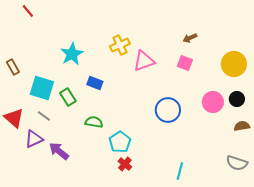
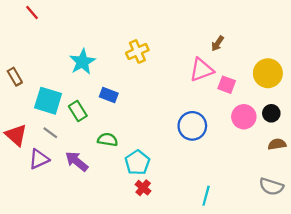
brown arrow: (190, 38) -> (217, 43), turned -32
pink triangle: (144, 61) -> (201, 70), moved
pink square: (185, 63) -> (227, 85), moved
purple arrow: (59, 151) -> (77, 161), moved

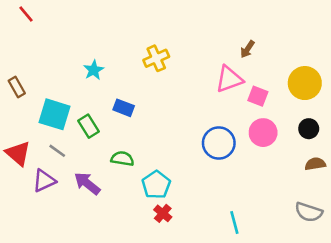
red line: (32, 13) -> (26, 14), moved
cyan star: (82, 62) -> (94, 70), size x0.7
pink circle: (244, 117) -> (263, 133), moved
cyan line: (206, 196) -> (234, 223), turned -30

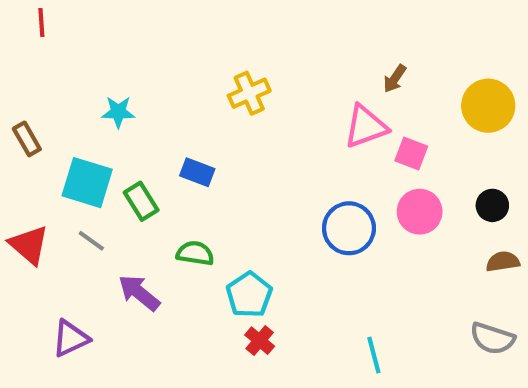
red line: (26, 14) -> (41, 23), turned 36
cyan star: (94, 70) -> (118, 112), moved, turned 30
yellow circle: (305, 83) -> (488, 106), moved
purple triangle: (44, 181) -> (70, 338), moved

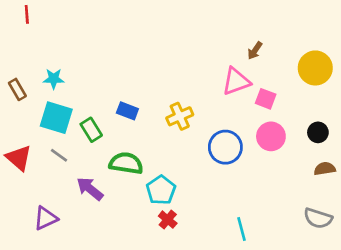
yellow cross: (249, 93) -> (180, 116), moved
cyan star: (118, 112) -> (54, 79), moved
green semicircle: (195, 253) -> (126, 163), size x1.4

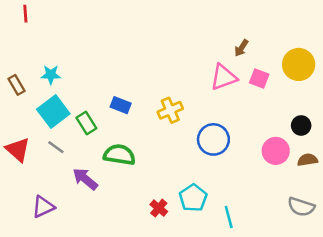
pink square: (266, 99) -> (259, 78), moved
cyan square: (56, 118) -> (53, 112), turned 36
pink circle: (271, 136) -> (276, 151), moved
cyan pentagon: (161, 190) -> (193, 198), moved

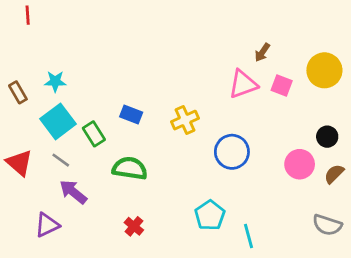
brown semicircle: (307, 160) -> (334, 174), turned -36
purple arrow: (85, 179) -> (73, 192), moved
red cross: (159, 208) -> (134, 226), moved

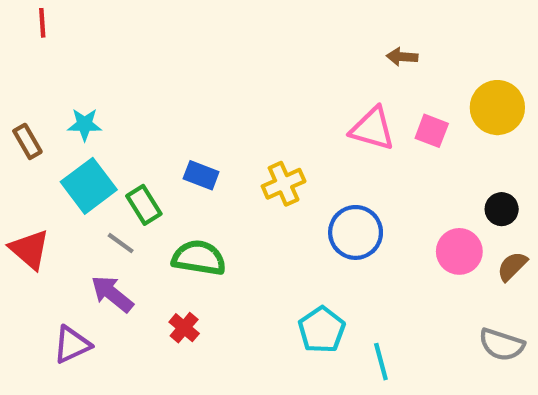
brown arrow: (262, 52) -> (402, 57), moved, turned 60
pink triangle: (243, 84) -> (372, 129), turned 36
gray line: (61, 160) -> (121, 243), moved
red cross: (134, 226) -> (184, 328), moved

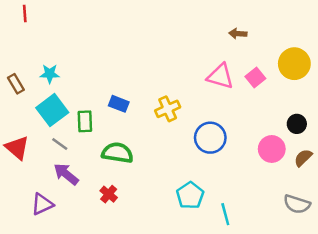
pink square: (432, 131) -> (255, 77), turned 30
green rectangle: (144, 205) -> (85, 121), turned 30
gray line: (121, 243) -> (60, 144), moved

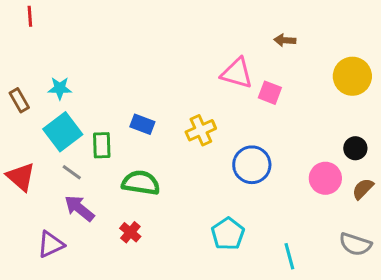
pink triangle: (220, 76) -> (237, 73), moved
pink square: (255, 77) -> (270, 93), moved, turned -30
cyan line: (225, 214) -> (289, 256), moved

